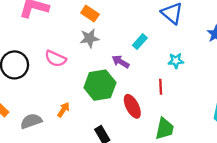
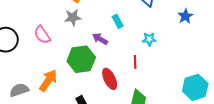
cyan rectangle: (140, 42) -> (118, 21), turned -72
pink semicircle: (55, 59) -> (42, 35), turned 30
orange arrow: (63, 110) -> (48, 81), size x1.6

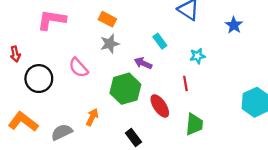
orange arrow: (48, 81) -> (92, 117), size x0.7

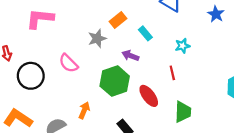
orange rectangle: (107, 19) -> (118, 20), moved, turned -63

